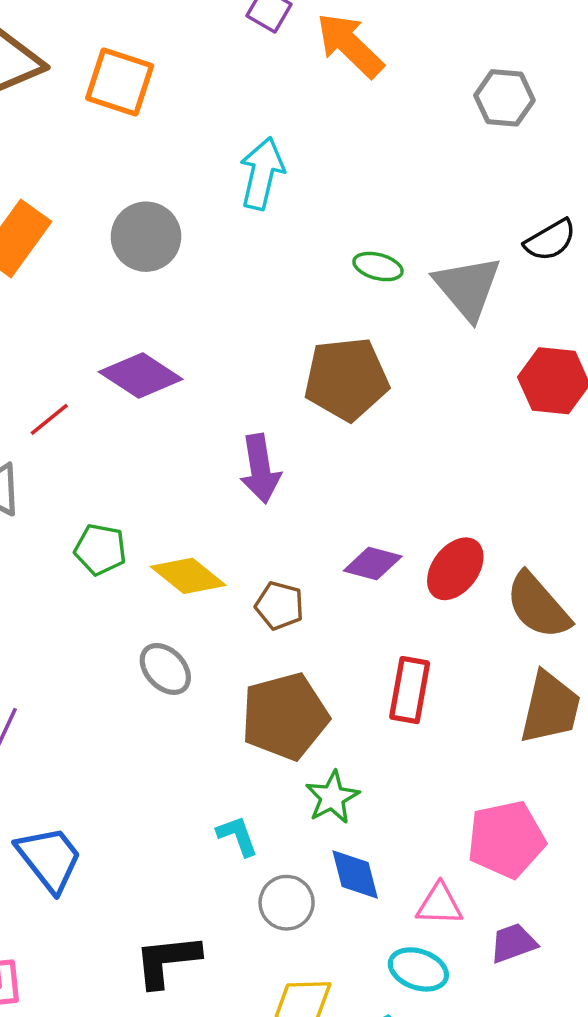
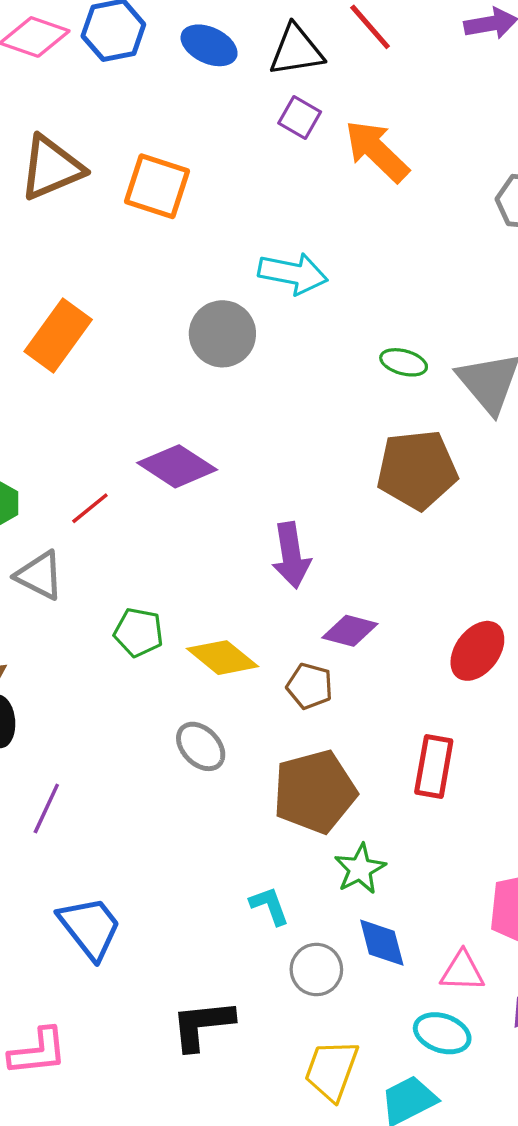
cyan arrow: (262, 173) -> (293, 273), turned 88
gray circle: (146, 237) -> (222, 334), moved
brown pentagon: (346, 379) -> (417, 470), moved
purple diamond: (373, 564) -> (350, 631), moved

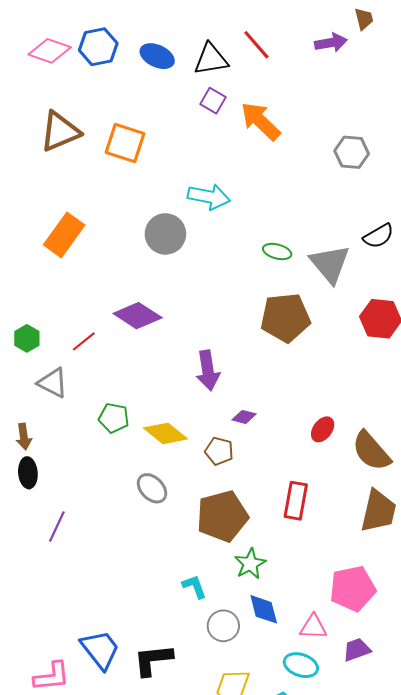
purple diamond: (350, 631) -> (244, 417), size x0.7
red ellipse: (477, 651) -> (323, 429), size x0.7
blue trapezoid: (90, 928) -> (100, 650), moved

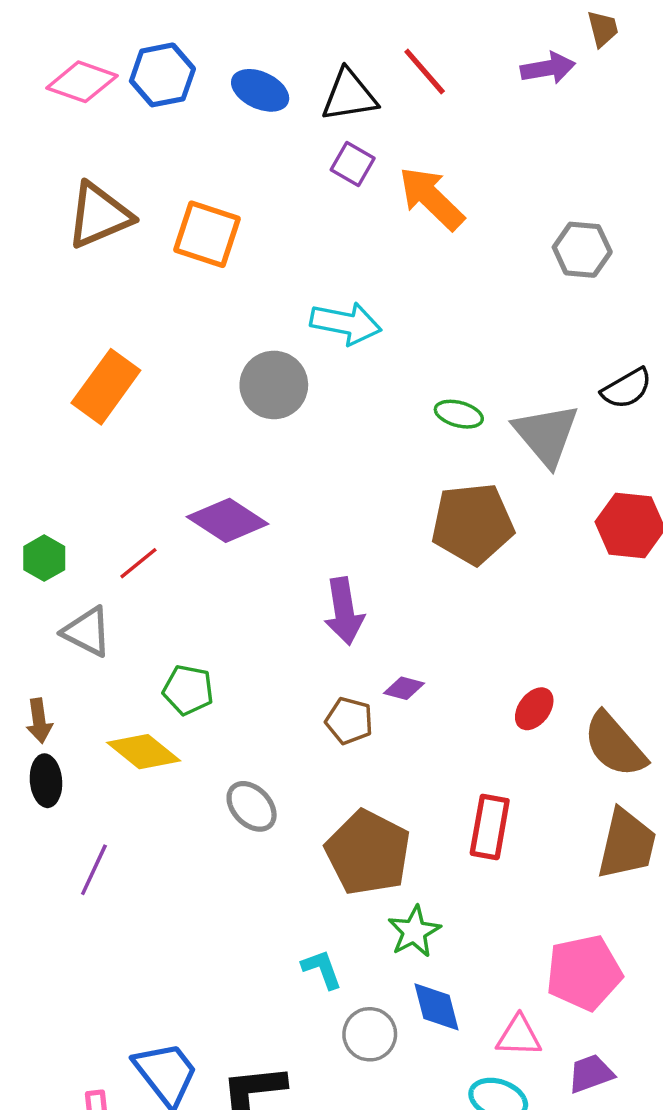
yellow diamond: (165, 433) -> (144, 752), moved
brown pentagon: (219, 451) -> (349, 721), moved
brown pentagon: (222, 516) -> (368, 853), turned -30

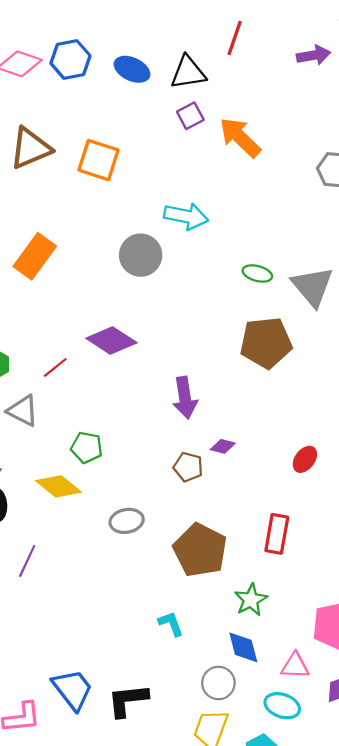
red line: (425, 71) -> (235, 38), moved, turned 60
purple square: (353, 164) -> (190, 116), turned 32
gray ellipse: (252, 806) -> (127, 521), turned -56
green star: (414, 931) -> (251, 600), moved
gray circle: (370, 1034) -> (218, 683), moved

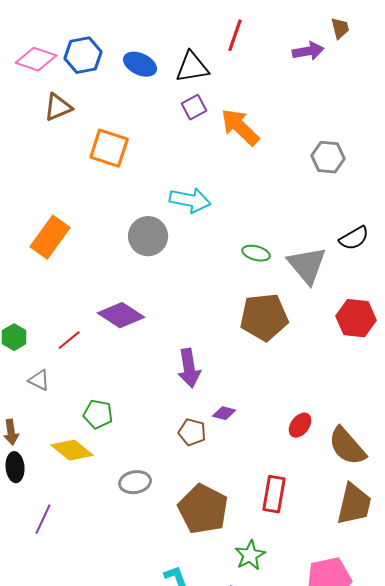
brown triangle: (30, 148) -> (58, 107), moved, size x0.7
gray triangle: (23, 411) -> (39, 380), size x0.7

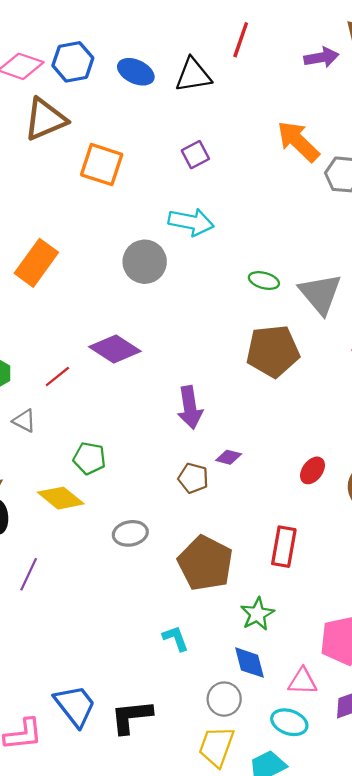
brown triangle: (58, 107) -> (45, 119), size x1.4
purple square: (194, 107) -> (195, 155), moved
orange arrow: (240, 127) -> (298, 141), moved

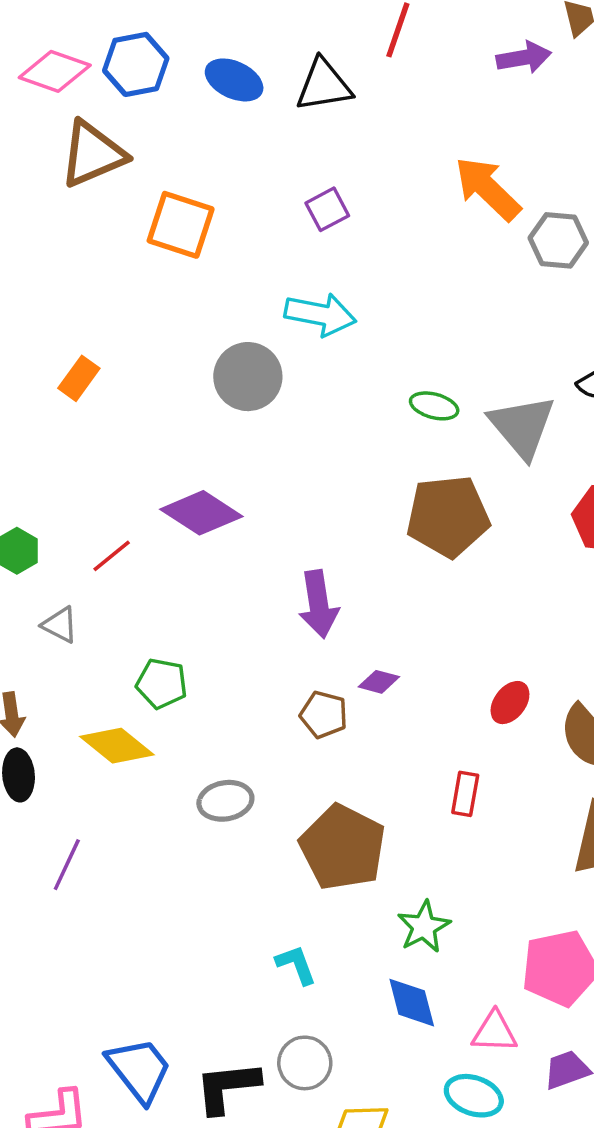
orange rectangle: (36, 263) -> (79, 378), size x0.6
red rectangle: (284, 547) -> (465, 794), moved, size x0.7
gray circle: (224, 699) -> (305, 1063), moved

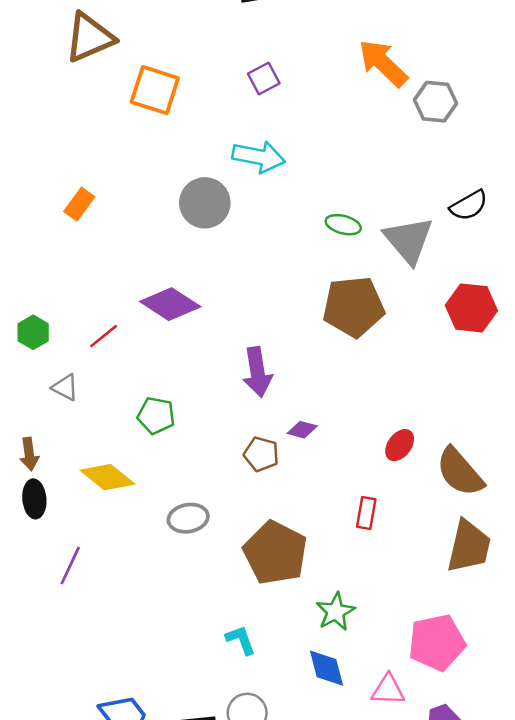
green pentagon: (162, 684) -> (156, 416), moved

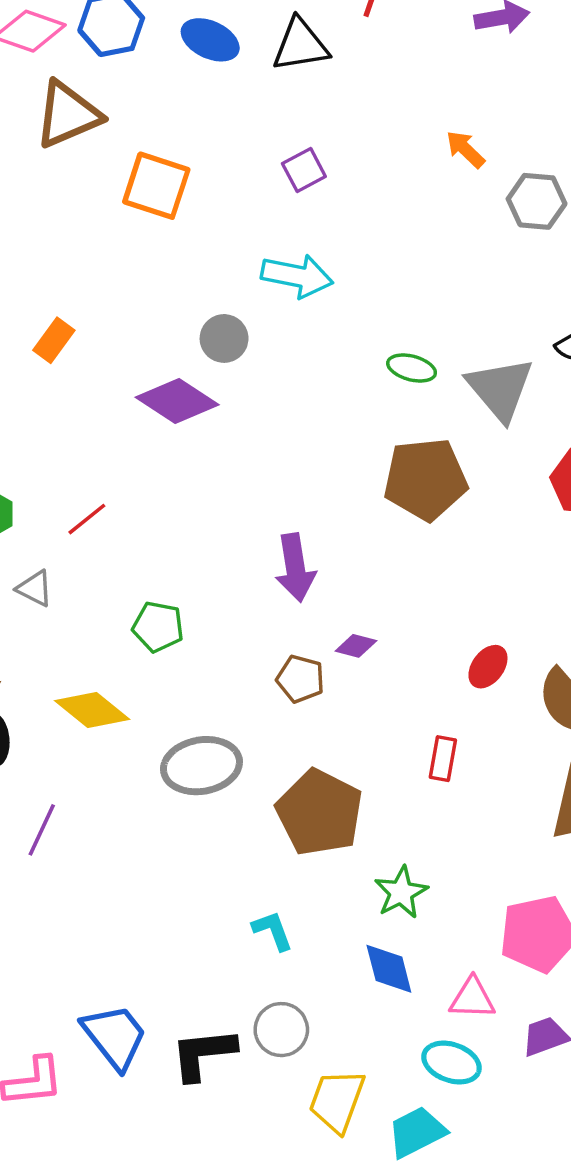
orange arrow: (383, 63) -> (465, 149), size x0.6
gray circle: (205, 203) -> (224, 338), size x0.7
purple diamond: (170, 304) -> (177, 401), moved
gray ellipse: (188, 518) -> (201, 766), size x1.4

